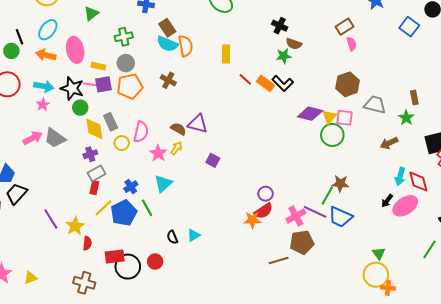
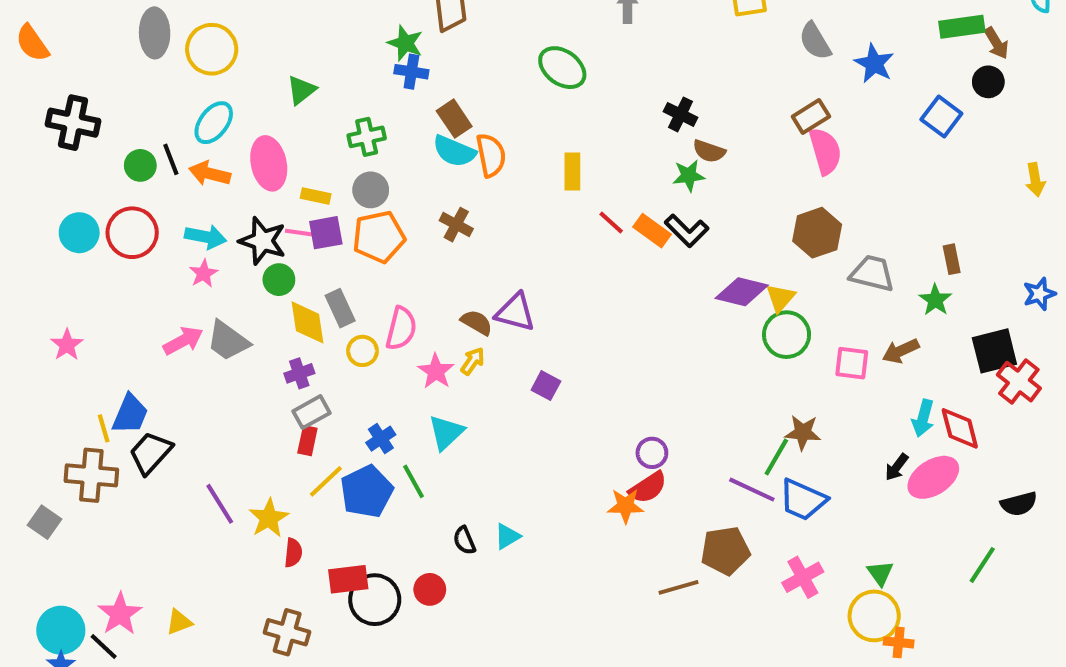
black line: (19, 37) -> (171, 159), moved
pink semicircle: (352, 44) -> (825, 151), size x1.6
pink square: (344, 118) -> (852, 363), moved
pink cross: (296, 216) -> (803, 577), moved

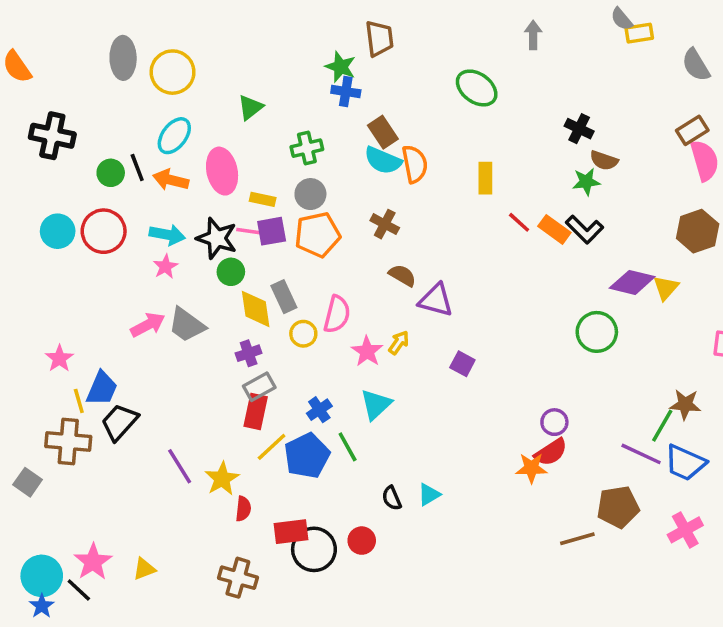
brown semicircle: (477, 322) -> (402, 275), moved
green circle: (787, 335) -> (597, 332), moved
pink star: (67, 345) -> (59, 358), moved
red rectangle: (307, 441) -> (256, 411), size x1.4

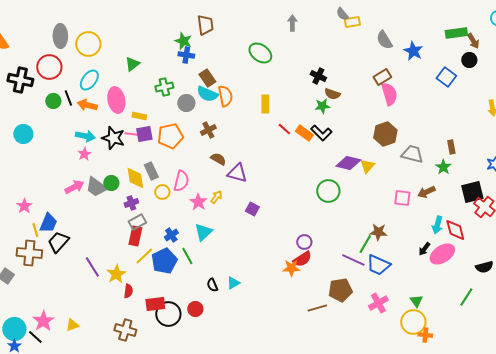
gray circle: (310, 194) -> (186, 103), moved
brown cross: (385, 224) -> (208, 130), turned 35
red circle: (104, 231) -> (49, 67), moved
green circle: (231, 272) -> (111, 183), moved

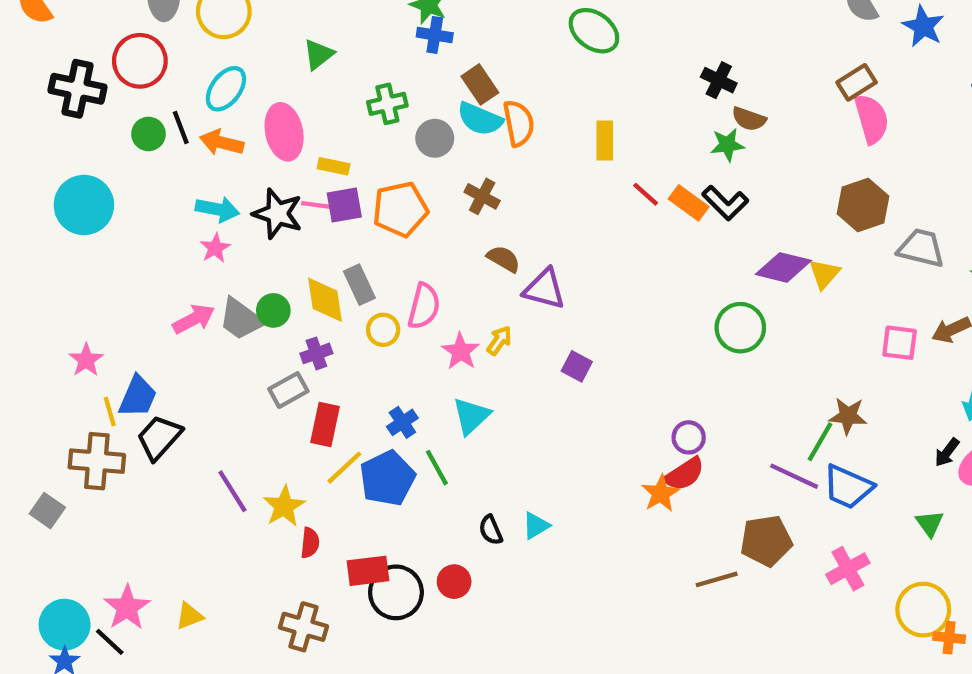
brown cross: (208, 130) -> (482, 196), turned -35
cyan circle: (23, 134) -> (84, 205), size x1.4
gray rectangle: (137, 222) -> (288, 390), moved
orange star: (291, 268) -> (661, 493), turned -30
green triangle: (416, 301) -> (930, 524), moved

